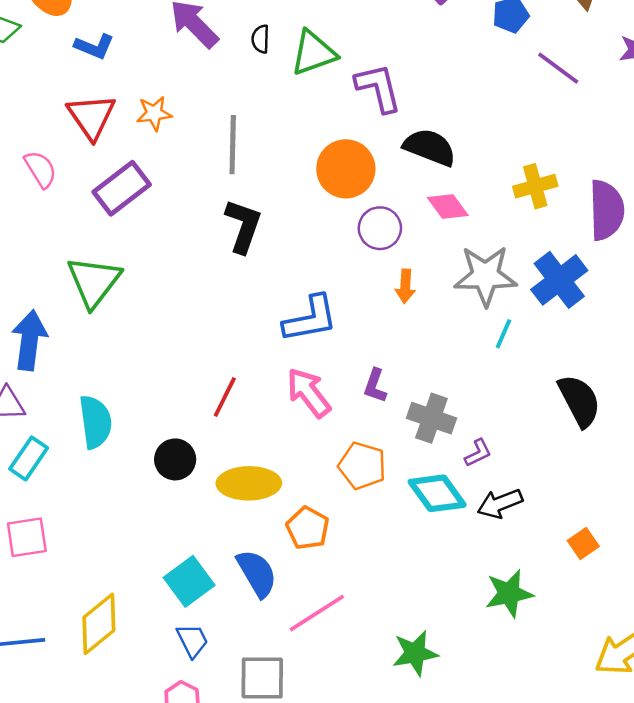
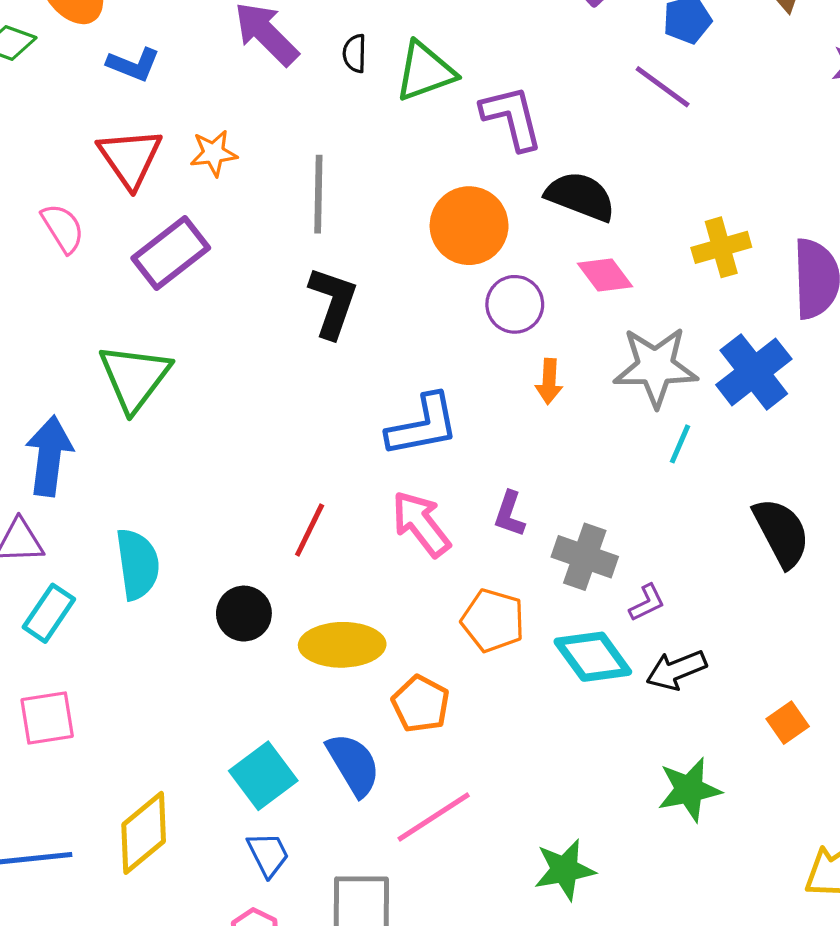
purple line: (558, 68) -> (663, 87), moved

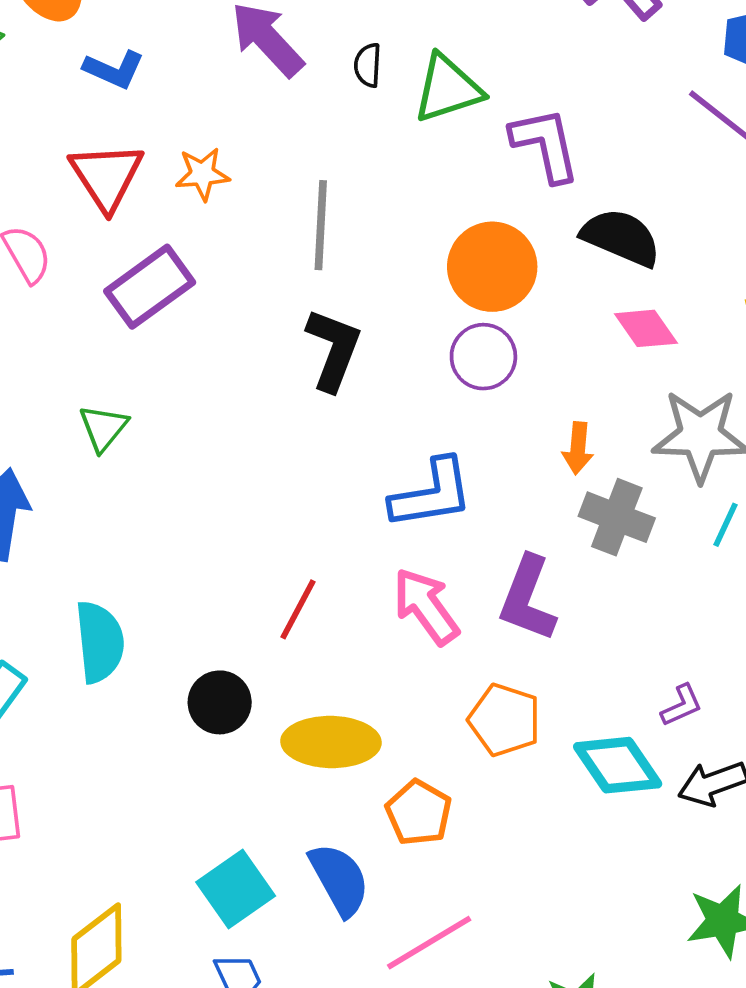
purple circle: (515, 304) -> (483, 357), moved
green triangle: (135, 377) -> (103, 428), size x0.6
purple L-shape: (509, 514) -> (528, 599), size x1.6
gray cross: (585, 557) -> (617, 517), moved

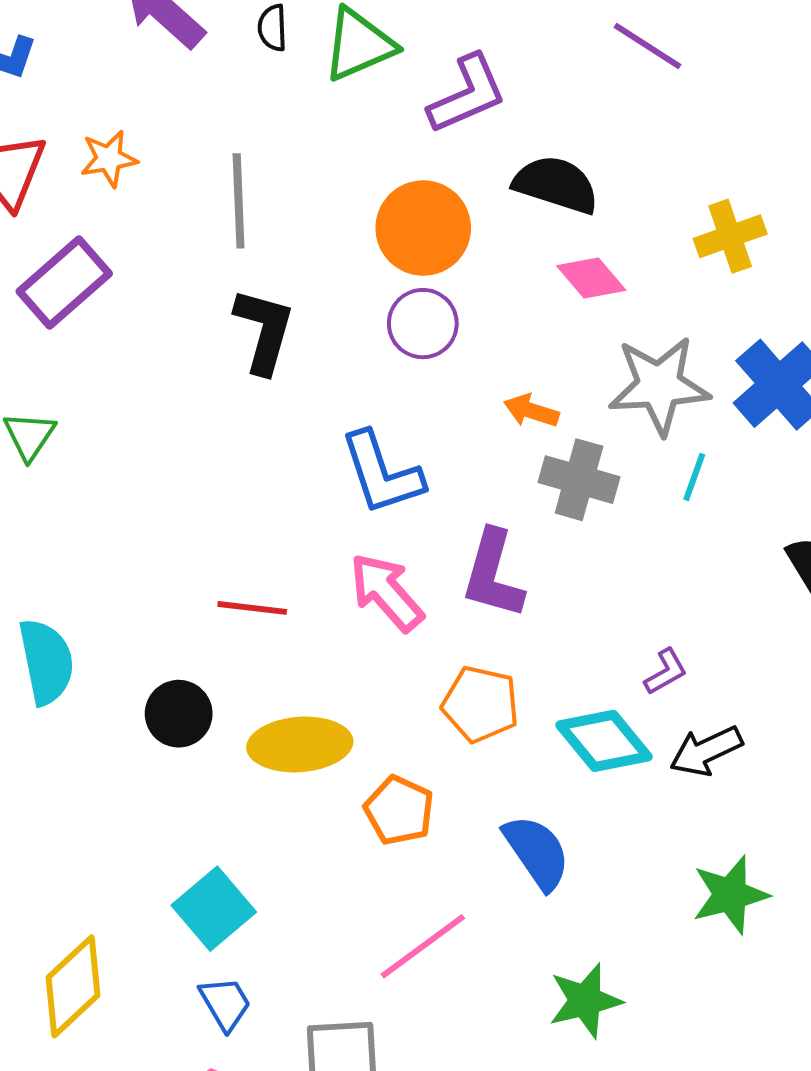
purple L-shape: (545, 145) -> (467, 94), turned 84
orange arrow: (578, 448) -> (531, 411), turned 108
blue L-shape: (432, 494) -> (382, 473), turned 86
red line: (298, 609) -> (252, 608), turned 74
blue semicircle: (339, 879) -> (537, 852), moved

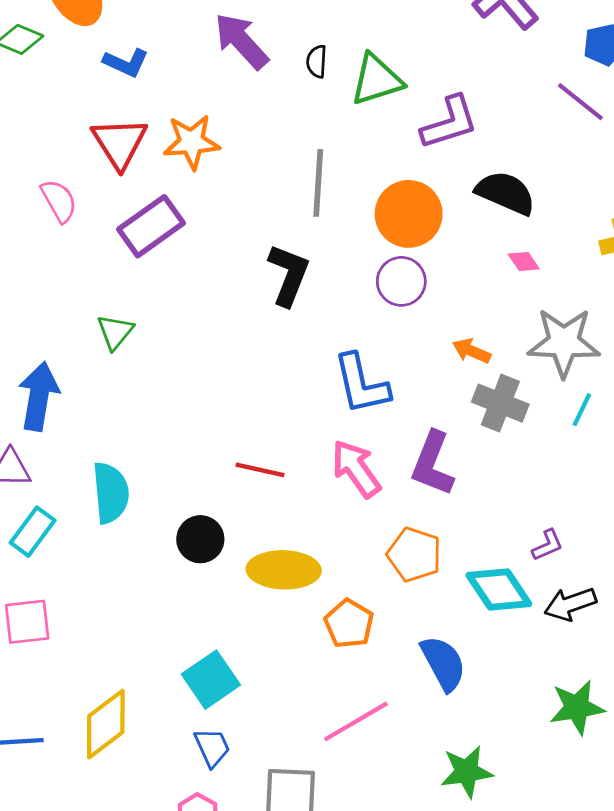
orange star: (109, 159) -> (192, 142), size x1.4
gray line: (239, 201) -> (318, 183), moved
pink diamond: (591, 278) -> (524, 262), size x0.7

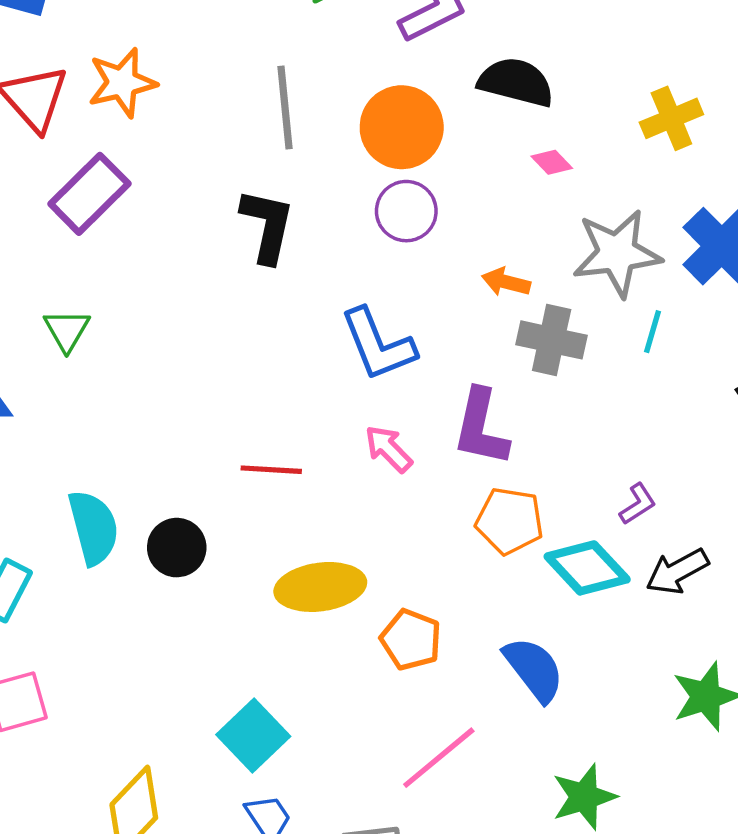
pink arrow: (356, 469) -> (388, 449), size x0.7
black circle: (200, 539) -> (177, 548), moved
orange pentagon: (414, 555) -> (509, 521), moved

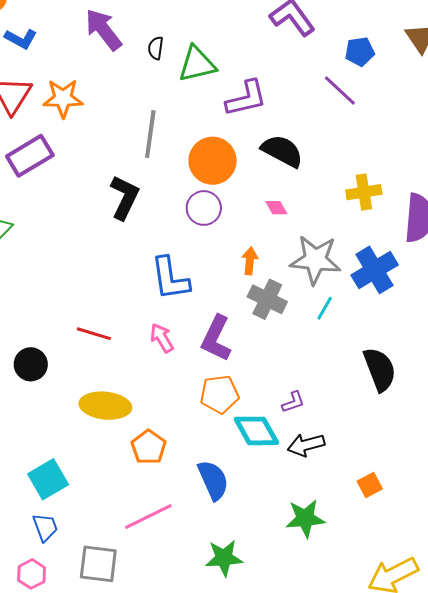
pink diamond: (552, 162) -> (276, 208), moved
orange arrow: (506, 282) -> (250, 261), turned 68
orange pentagon: (509, 521) -> (220, 394), turned -30

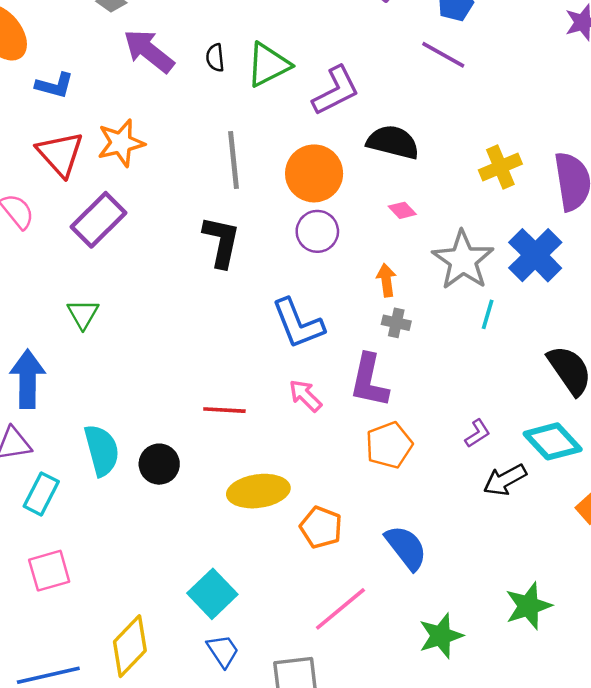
gray star: (315, 260) -> (463, 260), turned -30
gray cross: (267, 299) -> (396, 323), moved, size x0.6
cyan diamond: (256, 431) -> (553, 441), moved
green star: (305, 518) -> (528, 606), moved

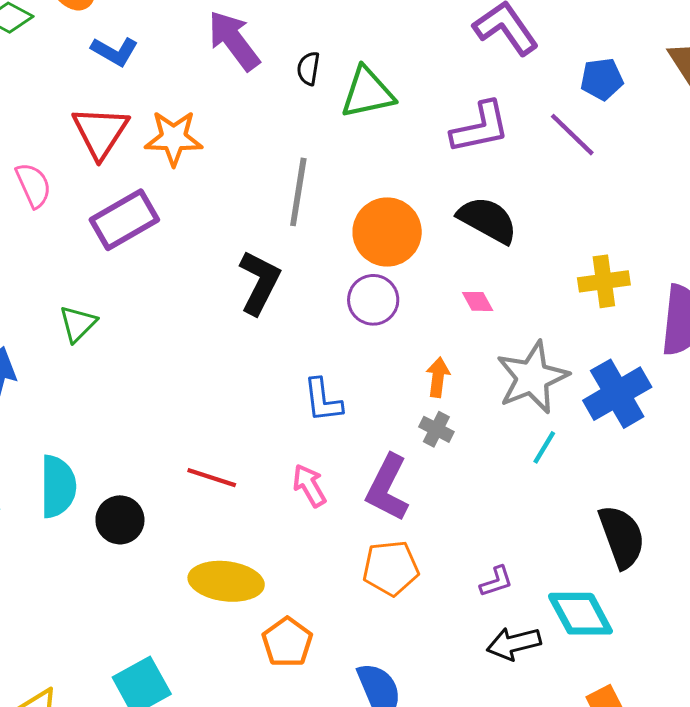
purple L-shape: (336, 91) -> (480, 127), moved
blue L-shape: (298, 324) -> (323, 400), size x0.7

